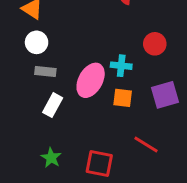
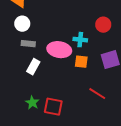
pink ellipse: (91, 80) -> (59, 50), turned 70
red square: (99, 163) -> (53, 107), moved

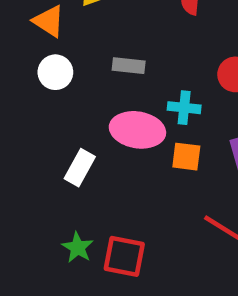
gray rectangle: (28, 44) -> (129, 66), moved

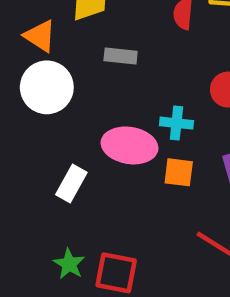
gray rectangle: (129, 66) -> (121, 56), moved
white circle: (55, 72) -> (47, 87), size x1.5

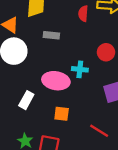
orange square: (179, 172) -> (62, 114), moved

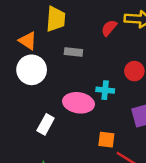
red semicircle: (83, 14) -> (109, 28), turned 35
orange square: (62, 114) -> (106, 140), moved

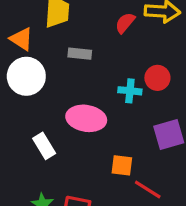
cyan cross: (105, 90) -> (130, 91), moved
white rectangle: (46, 124) -> (44, 146), turned -60

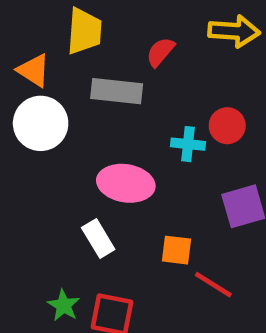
red semicircle: (125, 23) -> (160, 52), moved
gray rectangle: (80, 54) -> (117, 91), size x1.5
white rectangle: (44, 146) -> (98, 239), moved

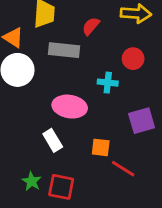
red circle: (227, 126) -> (133, 59), moved

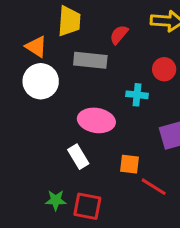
green star: (32, 181) -> (56, 200), turned -30

